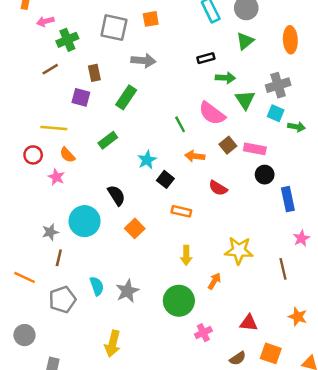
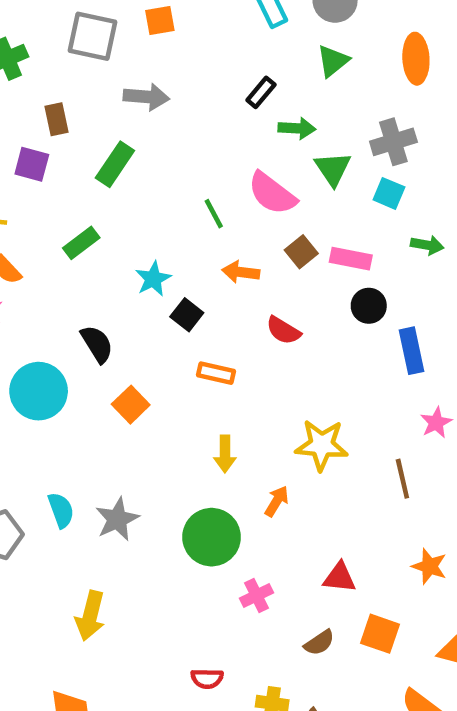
black rectangle: (206, 58) -> (261, 92), turned -35
green arrow: (296, 127) -> (427, 245), moved

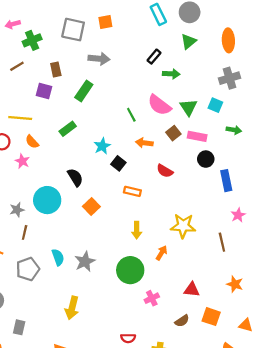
gray cross: (393, 142) -> (229, 78), moved
green triangle: (333, 169) -> (188, 107), moved

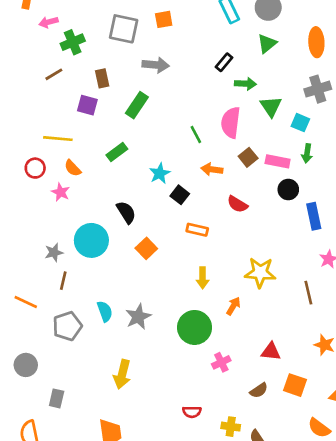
pink semicircle: (159, 105) -> (231, 123), turned 60
green triangle: (188, 107) -> (271, 106), moved
green arrow: (234, 130) -> (307, 153), moved, turned 88

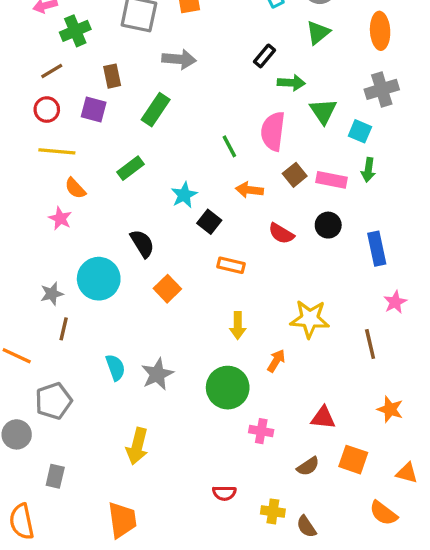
red circle: (35, 168) -> (47, 110), moved
black circle: (288, 190) -> (328, 225), moved
gray pentagon: (67, 326) -> (53, 401), moved
pink cross: (221, 362) -> (261, 431), turned 36

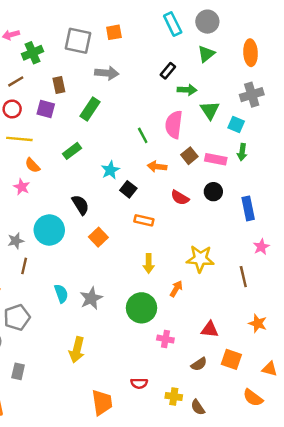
orange trapezoid: (122, 520) -> (102, 402), moved

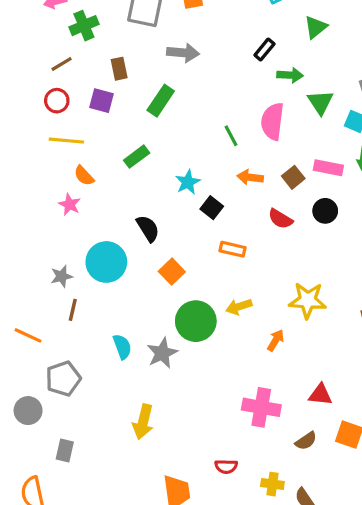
brown square: (189, 156) -> (293, 177), moved
yellow arrow: (149, 264) -> (239, 307), turned 72
green circle: (141, 308) -> (196, 321), moved
pink cross: (165, 339) -> (261, 407), size x1.6

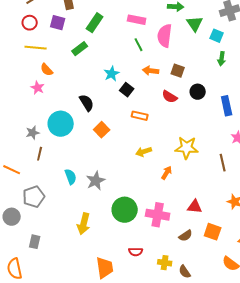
green rectangle: (137, 157) -> (80, 49), moved
pink rectangle: (328, 168) -> (137, 20), moved
brown square: (293, 177) -> (178, 71), turned -32
green circle: (196, 321) -> (125, 210), moved

